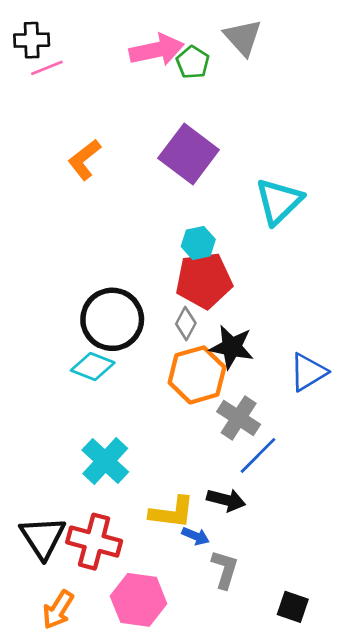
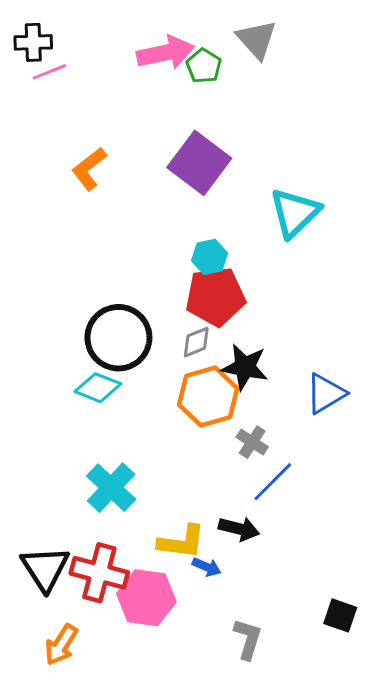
gray diamond: (186, 324) -> (196, 342), turned 40
gray cross: (239, 418) -> (252, 442), size x0.7
gray L-shape: (225, 569) -> (248, 639), moved
pink hexagon: (139, 600) -> (146, 598), moved
black square: (293, 607) -> (340, 615), moved

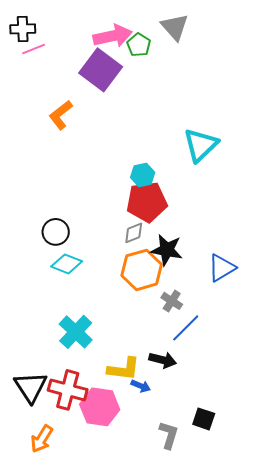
purple square: (199, 163) -> (101, 70), moved
black circle: (118, 338) -> (56, 232), moved, size x0.6
black square: (340, 615) -> (204, 419), moved

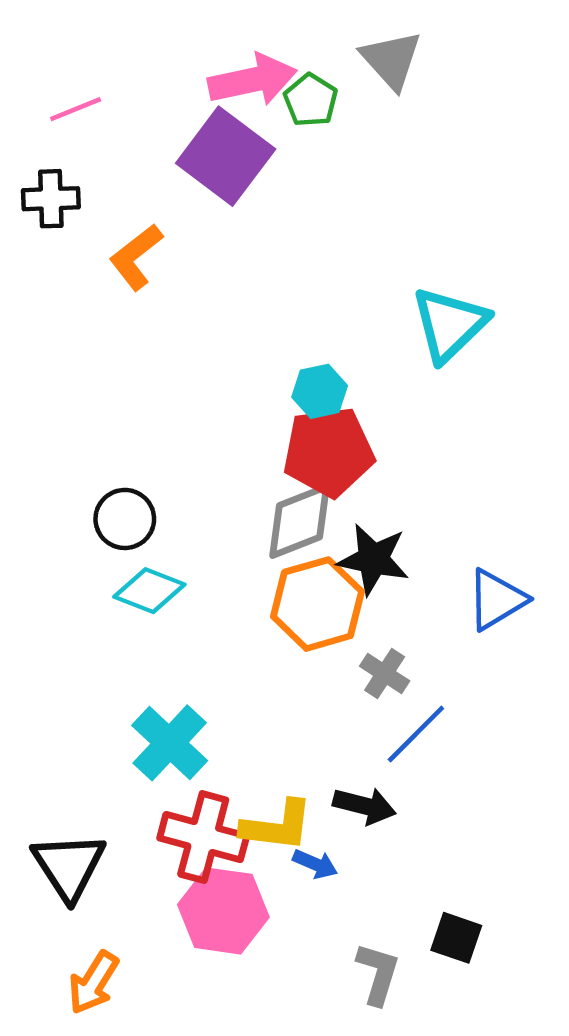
black cross: (23, 29) -> (51, 199), moved
gray diamond: (134, 233) -> (299, 521), size x1.6
red cross: (68, 390) -> (203, 837), moved

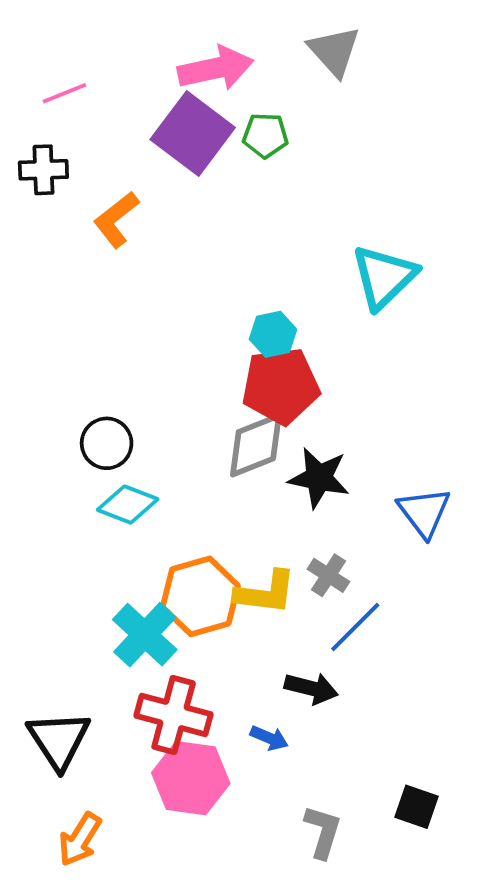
green pentagon: (311, 100) -> (265, 135), moved, turned -30
blue triangle: (497, 600) -> (424, 512), turned -36
orange hexagon: (317, 604) -> (200, 596), moved
yellow L-shape: (277, 826) -> (265, 593), moved
black square: (456, 938) -> (416, 807), moved

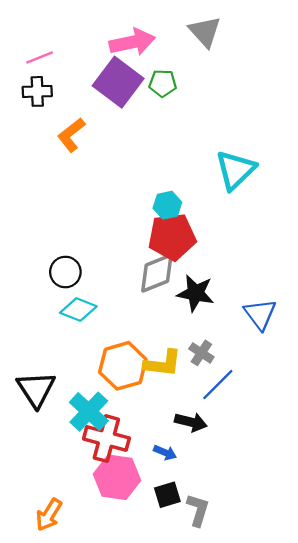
black cross: (43, 170) -> (37, 91), moved
cyan cross: (145, 635) -> (89, 412), moved
black triangle: (59, 740) -> (36, 389), moved
black square: (416, 807) -> (167, 495), moved, turned -36

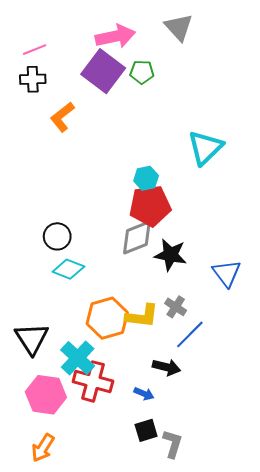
pink hexagon: (117, 477) -> (46, 395), moved

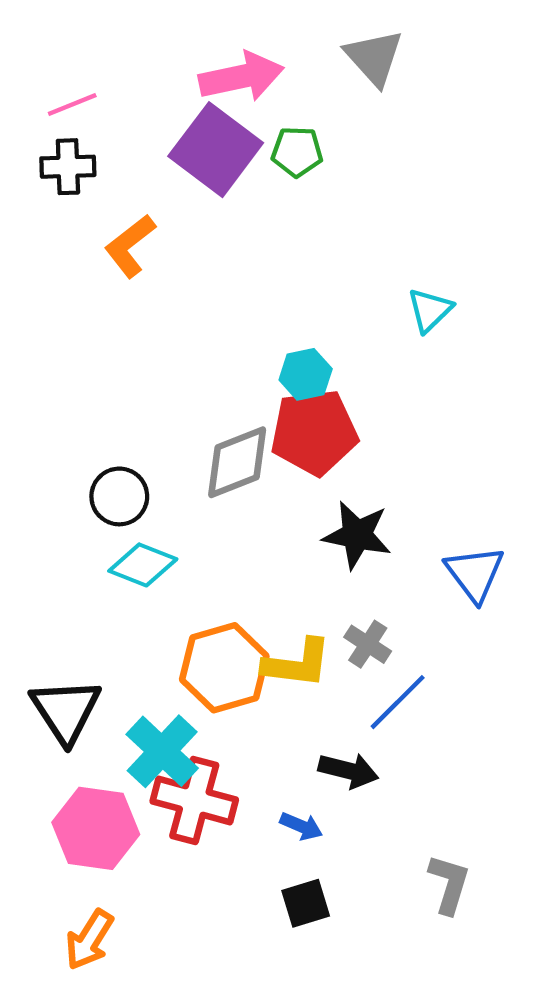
cyan triangle: (205, 148) -> (430, 310), size x0.6
gray diamond: (137, 237) -> (237, 462), moved
gray L-shape: (173, 444) -> (449, 884), moved

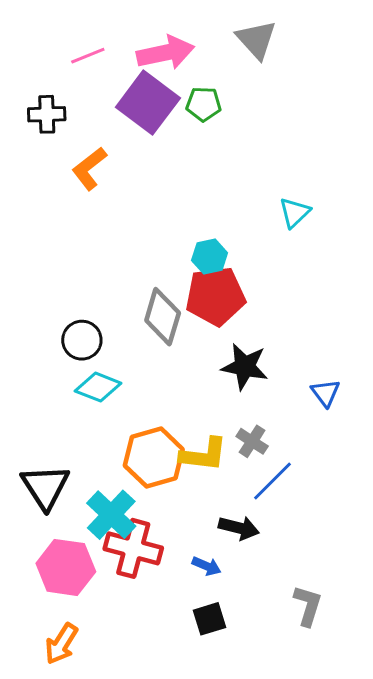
pink line: (72, 105) -> (88, 56), moved
gray diamond: (237, 462) -> (163, 317), turned -52
blue triangle: (475, 574) -> (325, 393), size x0.7

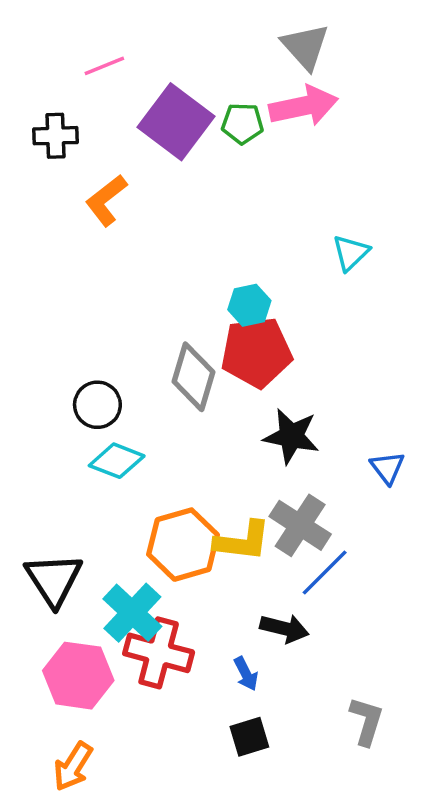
pink arrow: (166, 53) -> (304, 106), moved
gray cross: (252, 441) -> (300, 525), size x1.6
blue arrow: (207, 566) -> (246, 674), turned 40

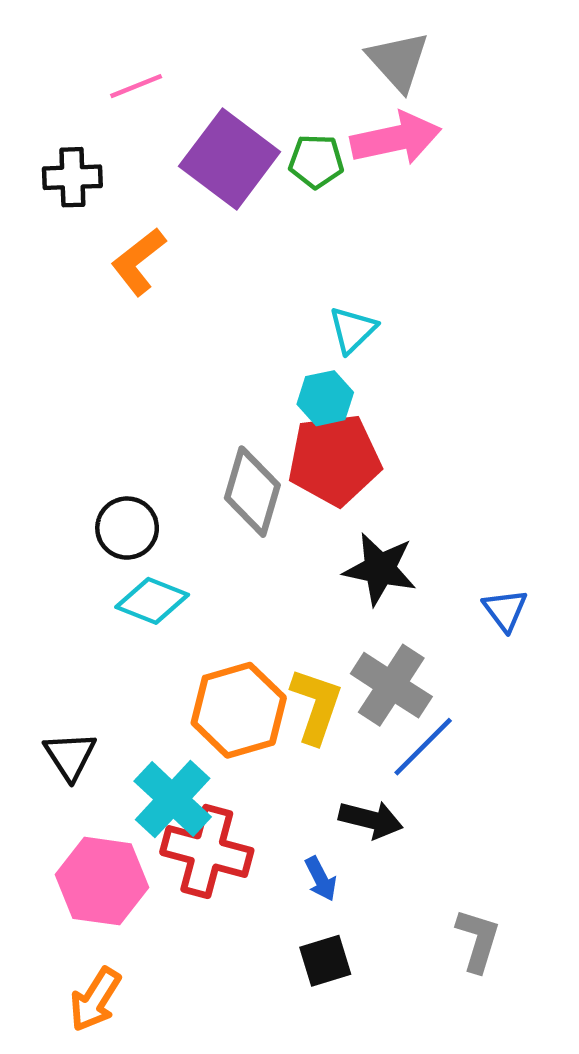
cyan triangle: (351, 253) -> (353, 330), moved
yellow L-shape: (242, 541) -> (316, 706), turned -78
black triangle: (54, 579) -> (70, 756), size x0.7

